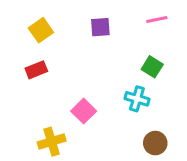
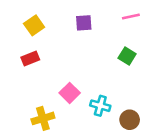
cyan cross: (137, 99) -> (100, 106), moved

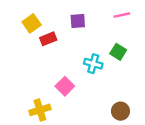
red rectangle: (30, 59) -> (48, 39), moved
cyan cross: (100, 106) -> (93, 64), moved

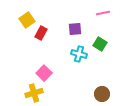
purple square: (78, 21) -> (75, 29), moved
red rectangle: (48, 39) -> (41, 33), turned -40
pink square: (65, 86) -> (44, 73), moved

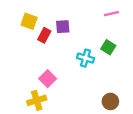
yellow square: (27, 20) -> (29, 21), turned -35
purple square: (75, 29) -> (63, 27), moved

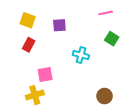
red rectangle: (44, 35) -> (29, 45), moved
green square: (108, 47) -> (112, 39), moved
pink square: (48, 79) -> (45, 75), turned 35

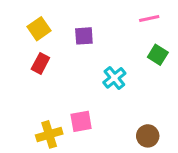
yellow square: (28, 20) -> (39, 29), turned 35
cyan cross: (81, 55) -> (114, 78), turned 35
pink square: (45, 75) -> (81, 121), moved

